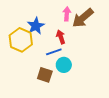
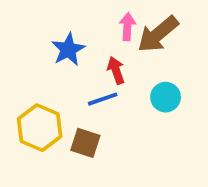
yellow hexagon: (21, 40) -> (40, 128), moved
cyan circle: (64, 65) -> (166, 97), moved

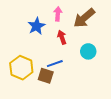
pink arrow: (127, 27) -> (58, 14), moved
blue line: (103, 99) -> (55, 64), moved

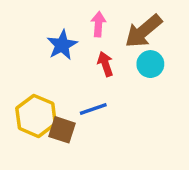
cyan circle: (88, 51) -> (150, 64), moved
brown square: (46, 76) -> (62, 130), moved

